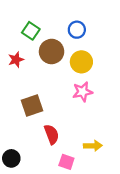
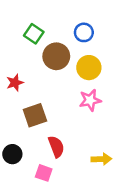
red star: (16, 60) -> (15, 83), moved
black circle: (11, 158) -> (12, 154), moved
pink square: (66, 162) -> (44, 173), moved

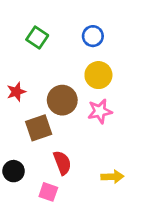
brown circle: (56, 56) -> (62, 100), moved

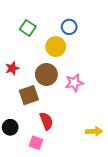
yellow circle: (98, 75) -> (56, 47), moved
yellow arrow: (112, 177) -> (94, 131), moved

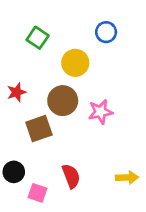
blue circle: (69, 27) -> (106, 32), moved
red semicircle: (46, 121) -> (71, 176), moved
pink square: (36, 143) -> (38, 193), moved

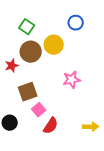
brown circle: (63, 101) -> (31, 52), moved
red semicircle: (71, 176) -> (51, 126), turned 54
pink square: (38, 193) -> (39, 110), moved, turned 32

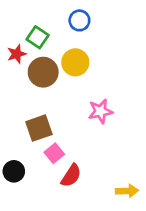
blue circle: (76, 23) -> (79, 20), moved
red star: (12, 66) -> (17, 54), moved
yellow arrow: (91, 127) -> (127, 191), moved

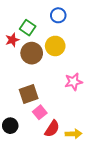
yellow arrow: (127, 191) -> (74, 134), moved

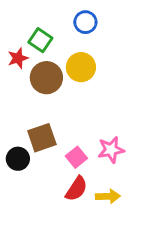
pink star: (74, 82) -> (111, 150), moved
pink square: (40, 112) -> (76, 157), moved
black circle: (10, 126) -> (18, 159), moved

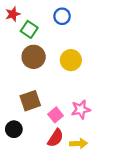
red star: (18, 58) -> (13, 14), moved
yellow circle: (81, 67) -> (71, 60), moved
black circle: (18, 159) -> (14, 129), moved

